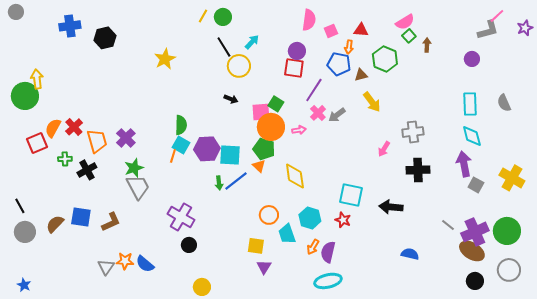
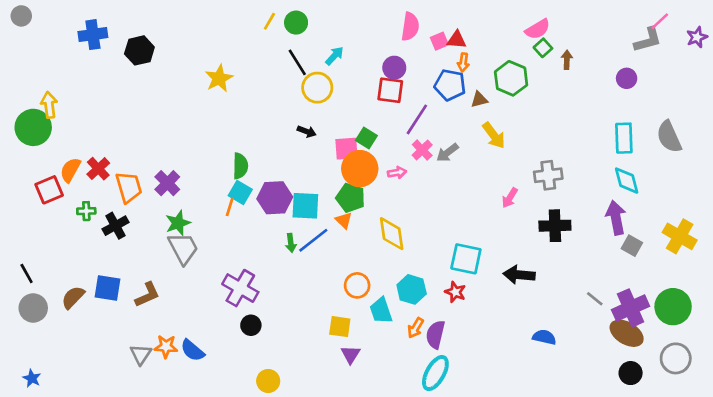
red triangle: (361, 30) -> (457, 40), moved
gray semicircle: (504, 103) -> (669, 137), size x1.4
cyan ellipse: (328, 281) -> (435, 373), turned -48

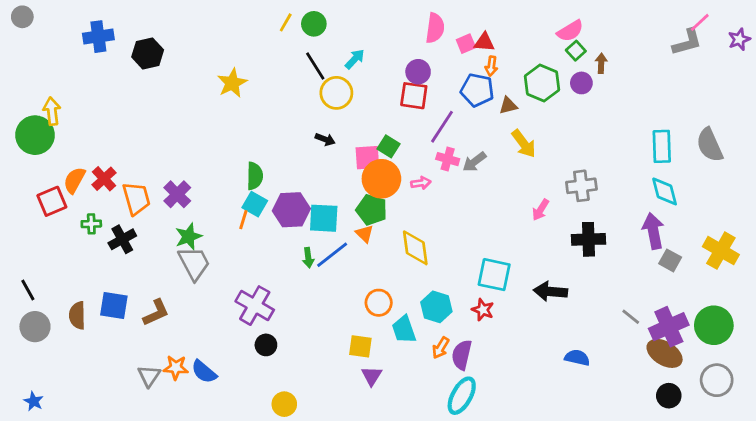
purple circle: (627, 78) -> (581, 83), moved
pink cross: (422, 150) -> (448, 159), turned -30
brown semicircle: (73, 297) -> (77, 315), turned -45

